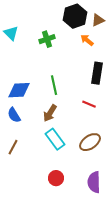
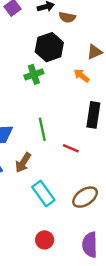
black hexagon: (75, 16) -> (49, 47), moved
red line: (89, 104) -> (71, 148), moved
brown arrow: (50, 113) -> (23, 163), moved

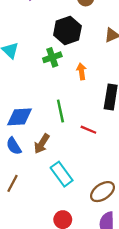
orange arrow: (81, 76) -> (81, 71), moved, turned 42
brown ellipse: (85, 197) -> (102, 192), moved

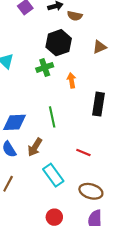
red line: (88, 130) -> (83, 153), moved
brown ellipse: (102, 192) -> (91, 191), turned 50

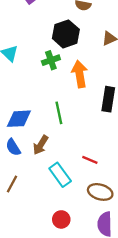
orange arrow: (72, 80) -> (80, 74), size x1.6
red line: (83, 153) -> (90, 160), moved

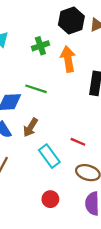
black hexagon: (66, 34) -> (71, 20), moved
green line: (59, 113) -> (36, 89), moved, turned -60

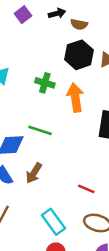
green cross: (40, 46) -> (45, 83), turned 35
cyan rectangle: (49, 156) -> (53, 222), moved

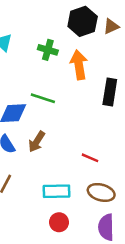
cyan rectangle: (53, 222) -> (57, 191), turned -55

